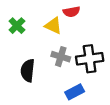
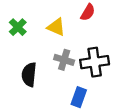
red semicircle: (71, 12) -> (88, 12), moved, turned -49
blue rectangle: (75, 92) -> (79, 97), turned -42

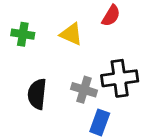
green cross: (18, 27) -> (23, 34), turned -36
gray cross: (64, 60) -> (84, 90), moved

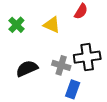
green cross: (23, 34) -> (16, 25), turned 35
black semicircle: (37, 94) -> (27, 69), turned 60

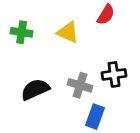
green cross: (16, 25) -> (22, 32), turned -35
black cross: (87, 57) -> (114, 74), size x0.7

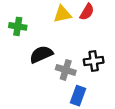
yellow triangle: (68, 32) -> (62, 14), moved, turned -36
black semicircle: (35, 89) -> (41, 54), moved

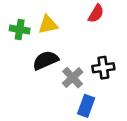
yellow triangle: (62, 14) -> (48, 25), moved
gray cross: (66, 70) -> (73, 78), turned 30

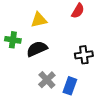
green cross: (20, 30) -> (13, 40), moved
gray cross: (73, 78) -> (47, 80), moved

